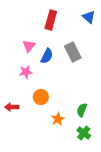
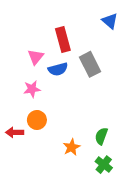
red rectangle: (51, 20) -> (63, 40), moved, turned -30
blue semicircle: (47, 56) -> (58, 69), turned 49
orange circle: (41, 97) -> (37, 120), moved

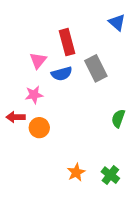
red arrow: (15, 132) -> (16, 117), moved
green semicircle: (101, 136) -> (118, 118), moved
orange star: (72, 147) -> (76, 172), moved

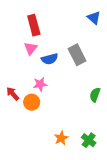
red rectangle: (67, 42) -> (34, 25), moved
pink star: (34, 95) -> (40, 84), moved
red arrow: (16, 117) -> (13, 94), turned 48

